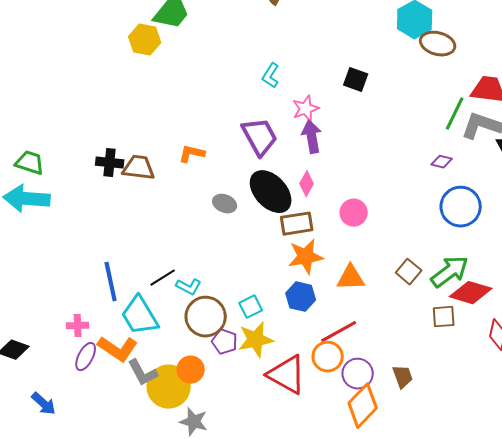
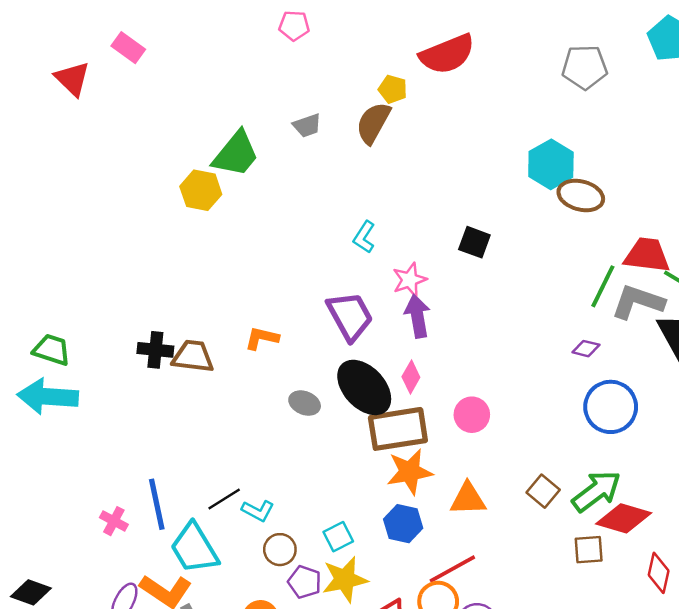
brown rectangle: (297, 224) -> (398, 429), size x1.4
brown circle: (206, 317) -> (280, 550), size x0.6
pink cross: (78, 326) -> (114, 521), moved, turned 30

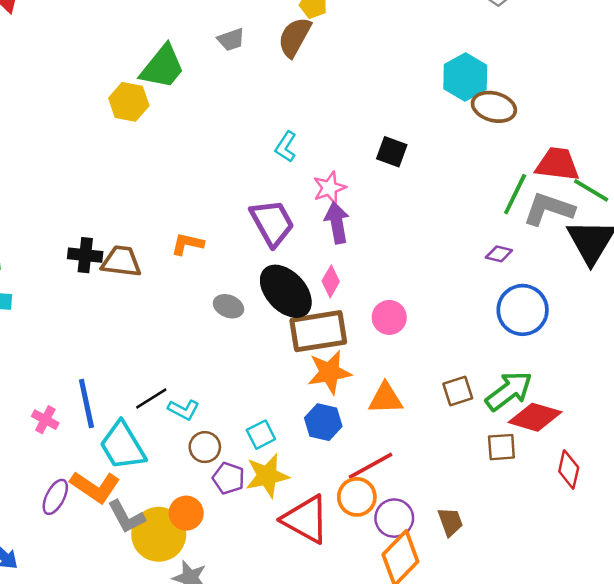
brown square: (543, 491) -> (458, 391), turned 32

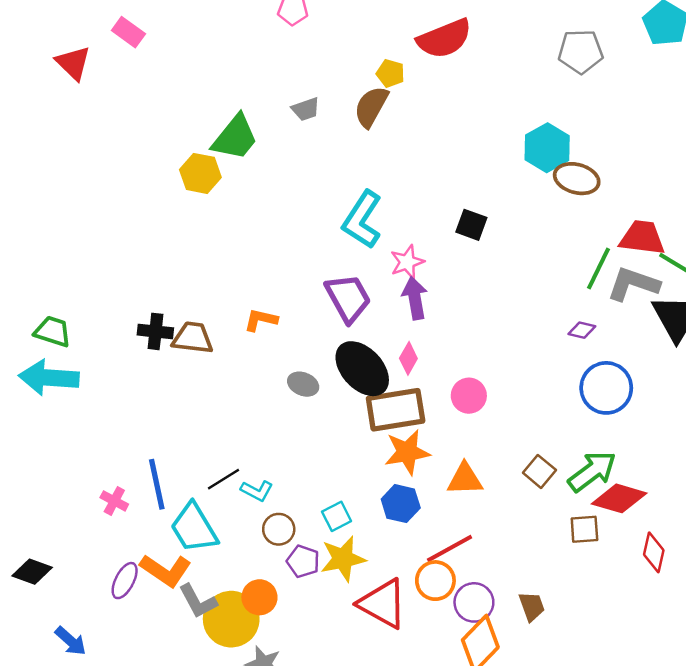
cyan L-shape: (286, 147) -> (362, 220), size x1.8
brown square: (458, 391) -> (539, 471), turned -32

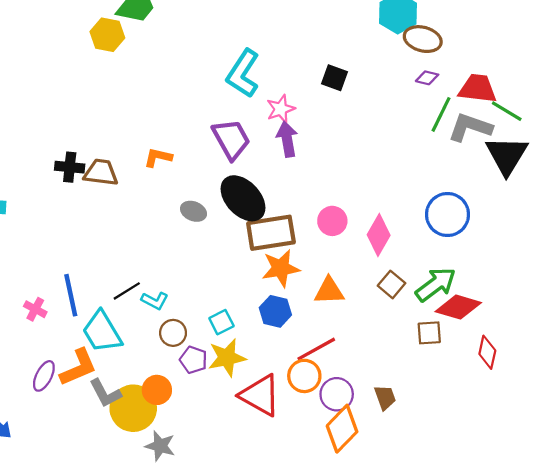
purple diamond: (582, 330) -> (427, 78), moved
pink diamond: (408, 358) -> (379, 235), moved, size x1.5
orange L-shape: (166, 570) -> (78, 367), turned -57

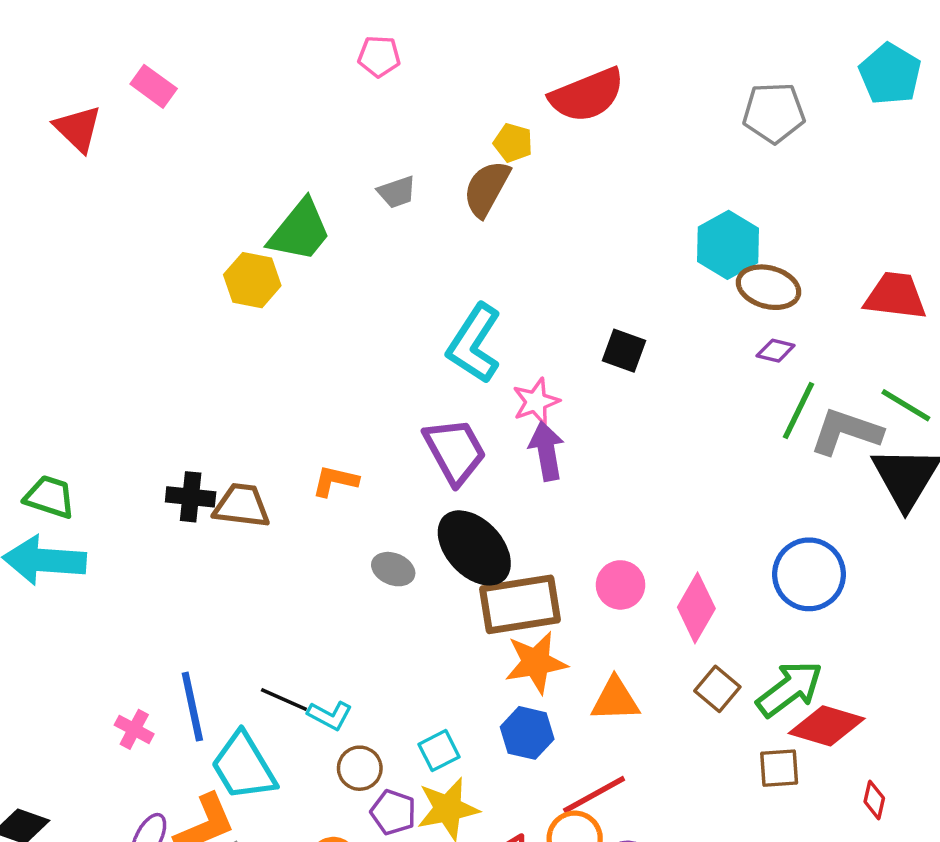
red trapezoid: (478, 89) -> (895, 296), moved
black line: (127, 291) -> (284, 699), turned 56
red diamond: (487, 352) -> (874, 800), size x0.7

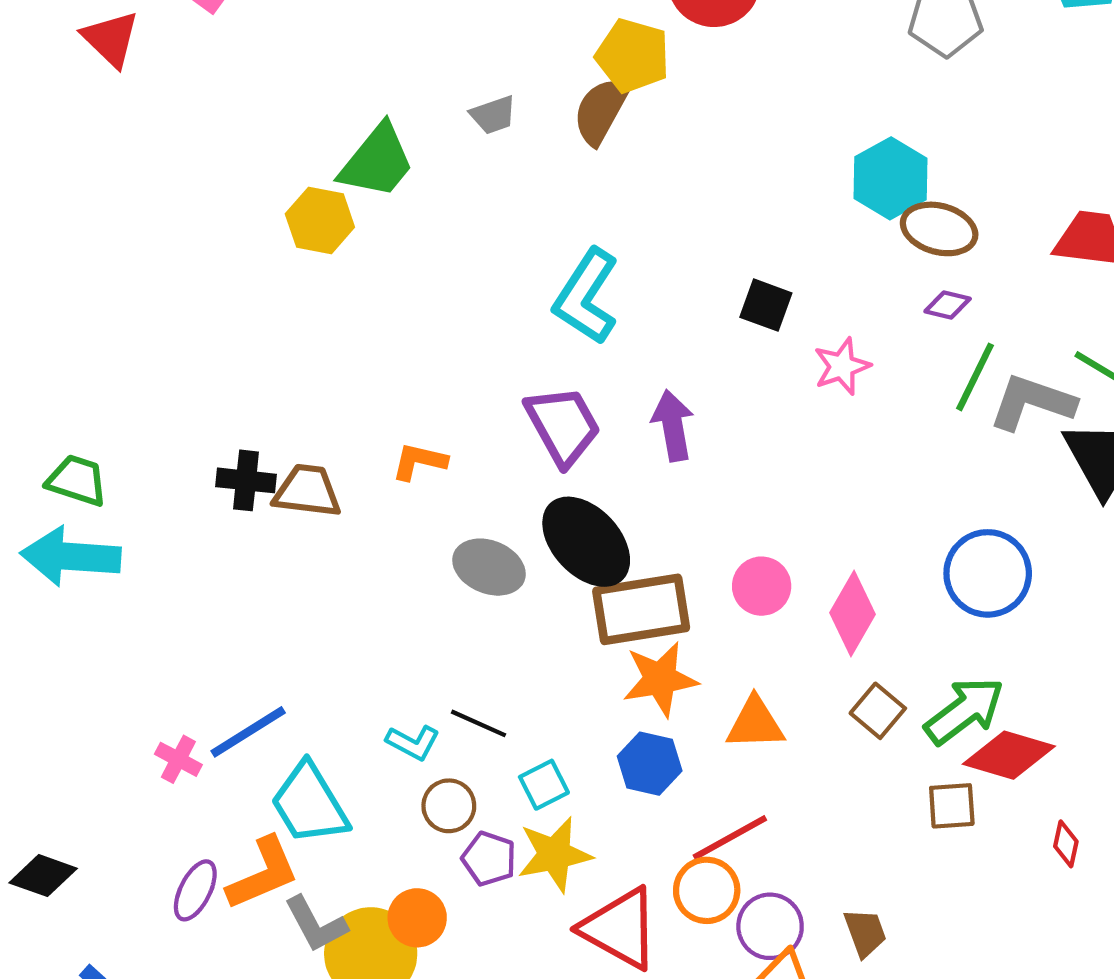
yellow pentagon: (513, 143) -> (633, 56), size x1.6
pink star: (536, 402) -> (842, 366), moved
gray ellipse: (393, 569) -> (489, 567), size x1.4
black line: (284, 699) -> (478, 723), moved
blue line: (192, 707) -> (248, 732), turned 70

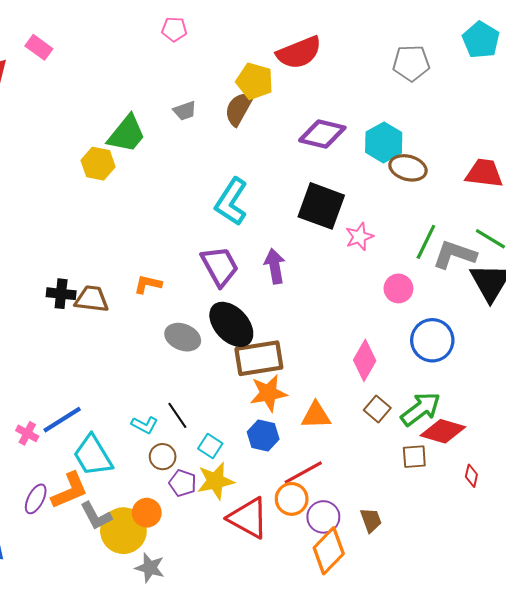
black square: (766, 305) -> (321, 206), size x1.8
purple diamond: (948, 305) -> (322, 134), moved, size x2.0
pink circle: (762, 586) -> (398, 288), moved
black line: (478, 723) -> (177, 415), turned 32
cyan square: (544, 785) -> (210, 446), turned -30

